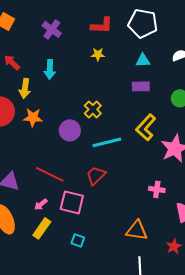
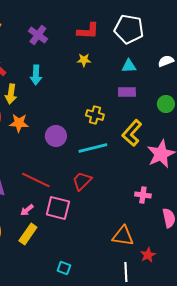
yellow cross: (93, 109) -> (95, 115), moved, turned -30
cyan square: (78, 240) -> (64, 268), moved
red star: (174, 246) -> (148, 255), moved

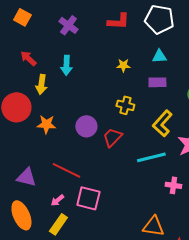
yellow star: (84, 60) -> (123, 65), moved
orange star: (19, 123) -> (46, 124), moved
cyan line: (93, 148) -> (151, 157), moved
red trapezoid: (82, 181) -> (112, 137), moved

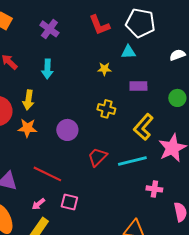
red L-shape: (118, 21) -> (99, 25), turned 65
cyan triangle: (159, 56) -> (128, 52), moved
yellow arrow: (41, 84) -> (28, 100), moved
red trapezoid: (112, 137) -> (97, 157), moved
pink square: (88, 198) -> (69, 202), size x0.7

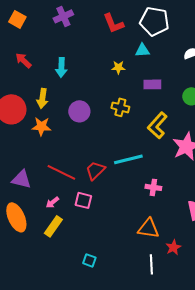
purple cross: (49, 29) -> (63, 16), moved, turned 30
purple circle: (67, 130) -> (79, 111), moved
red trapezoid: (97, 157) -> (95, 170), moved
cyan line: (132, 161) -> (128, 159), moved
pink cross: (154, 189) -> (153, 187), moved

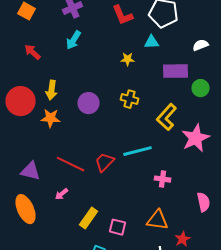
cyan arrow: (61, 67) -> (74, 40), moved, turned 30
purple rectangle: (152, 84) -> (176, 71), moved, size x1.4
pink square: (83, 200) -> (118, 227), moved
yellow rectangle: (53, 226) -> (88, 218), moved

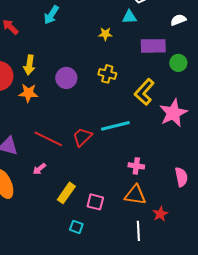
pink cross: (162, 179) -> (136, 166), moved

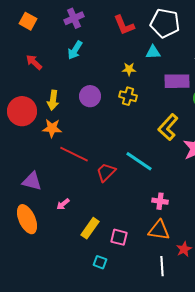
yellow cross: (107, 74) -> (128, 96), moved
purple circle: (66, 78) -> (90, 96), moved
cyan line: (115, 126) -> (139, 161), turned 48
red line: (48, 139) -> (74, 154), moved

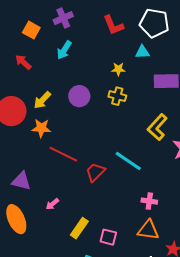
orange square: (28, 21) -> (31, 30), moved
yellow arrow: (53, 100) -> (42, 100), turned 36

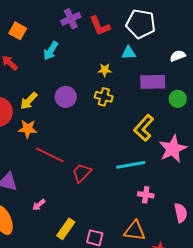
purple cross: (63, 18) -> (71, 19), moved
cyan line: (128, 161) -> (131, 165), moved, turned -44
pink cross: (149, 201) -> (146, 195), moved

